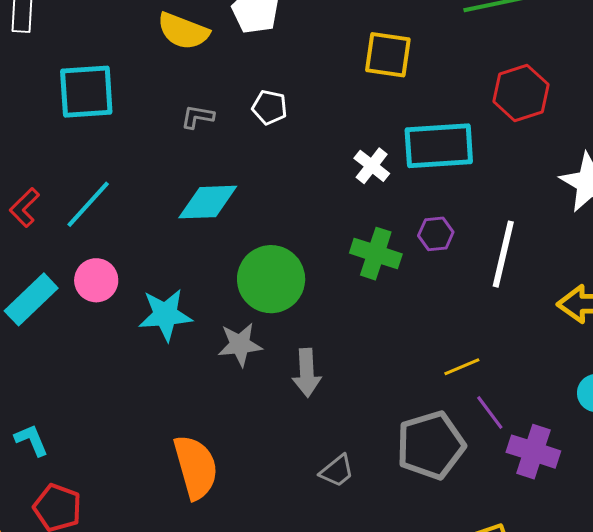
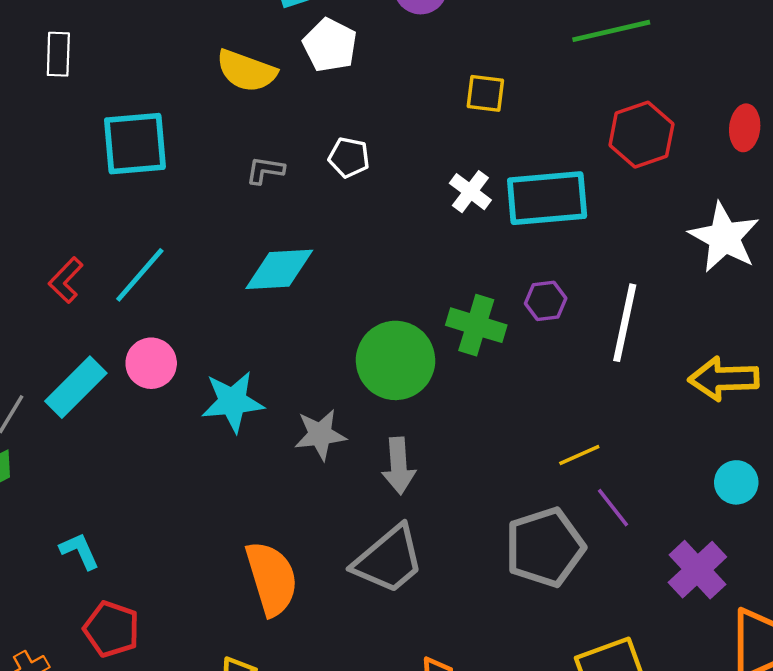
yellow square: (388, 55) -> (485, 93), size x0.7
white cross: (372, 166) -> (470, 192), moved
green circle: (271, 279) -> (396, 360), moved
purple cross: (533, 452) -> (697, 570), moved, turned 30
gray trapezoid: (337, 471) -> (389, 560), moved, size x1.8

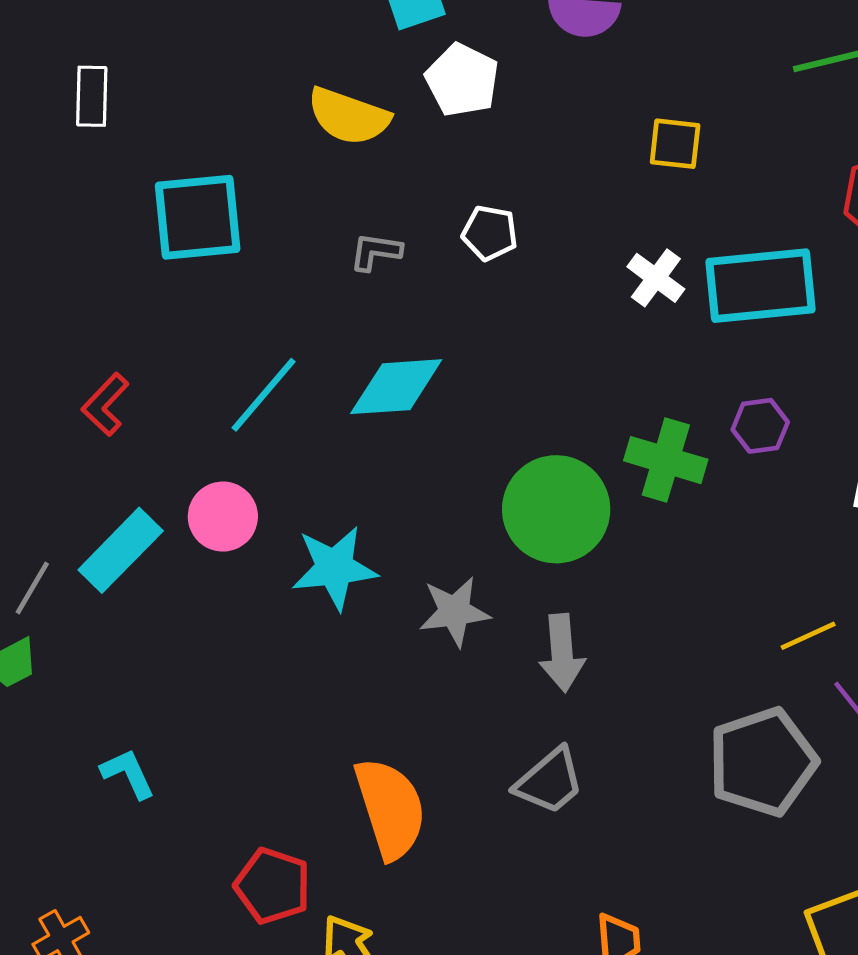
cyan line: (140, 275) -> (264, 395), moved
gray trapezoid: (389, 560) -> (550, 781), size x0.7
red pentagon: (112, 629) -> (273, 886), moved

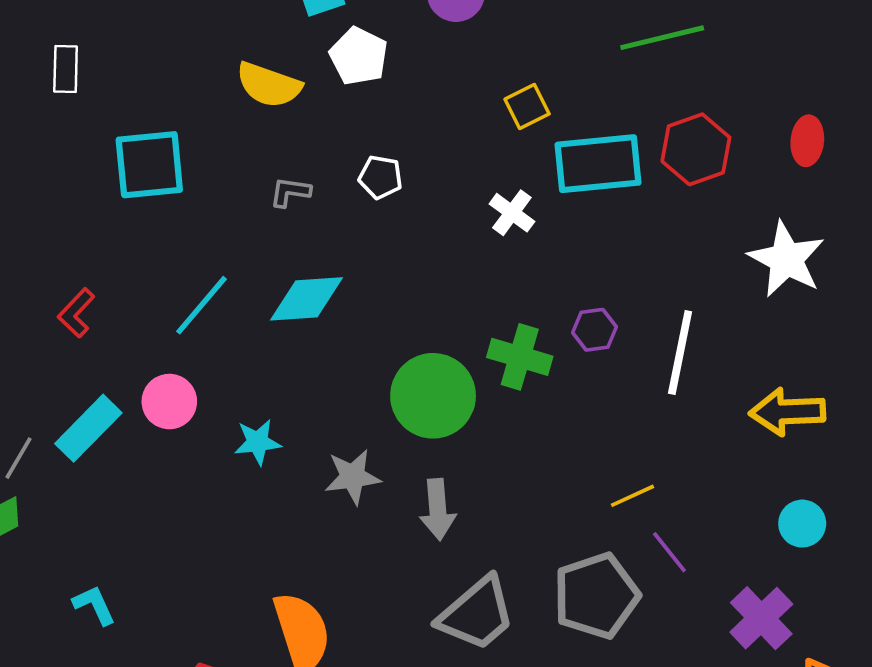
yellow square: (675, 144) -> (527, 106), turned -33
cyan rectangle: (761, 286) -> (598, 164), moved
cyan star: (334, 568) -> (258, 442), size x0.7
gray trapezoid: (550, 781) -> (477, 614), moved, size x1.4

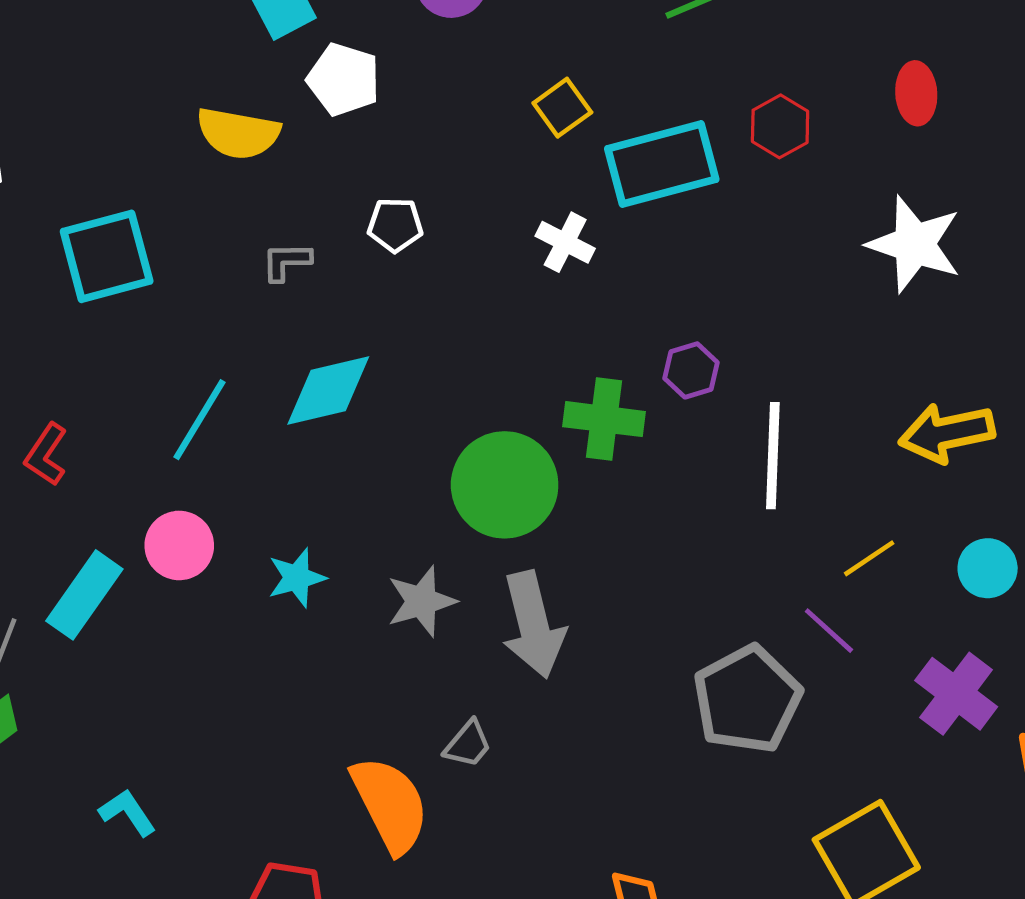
red hexagon: (696, 149) -> (780, 126), size x0.7
white line: (680, 352) -> (773, 456), moved
yellow line: (632, 496) -> (869, 558), moved
gray arrow: (438, 509) -> (533, 625), size x1.4
gray trapezoid: (477, 614) -> (468, 744), moved, size x0.5

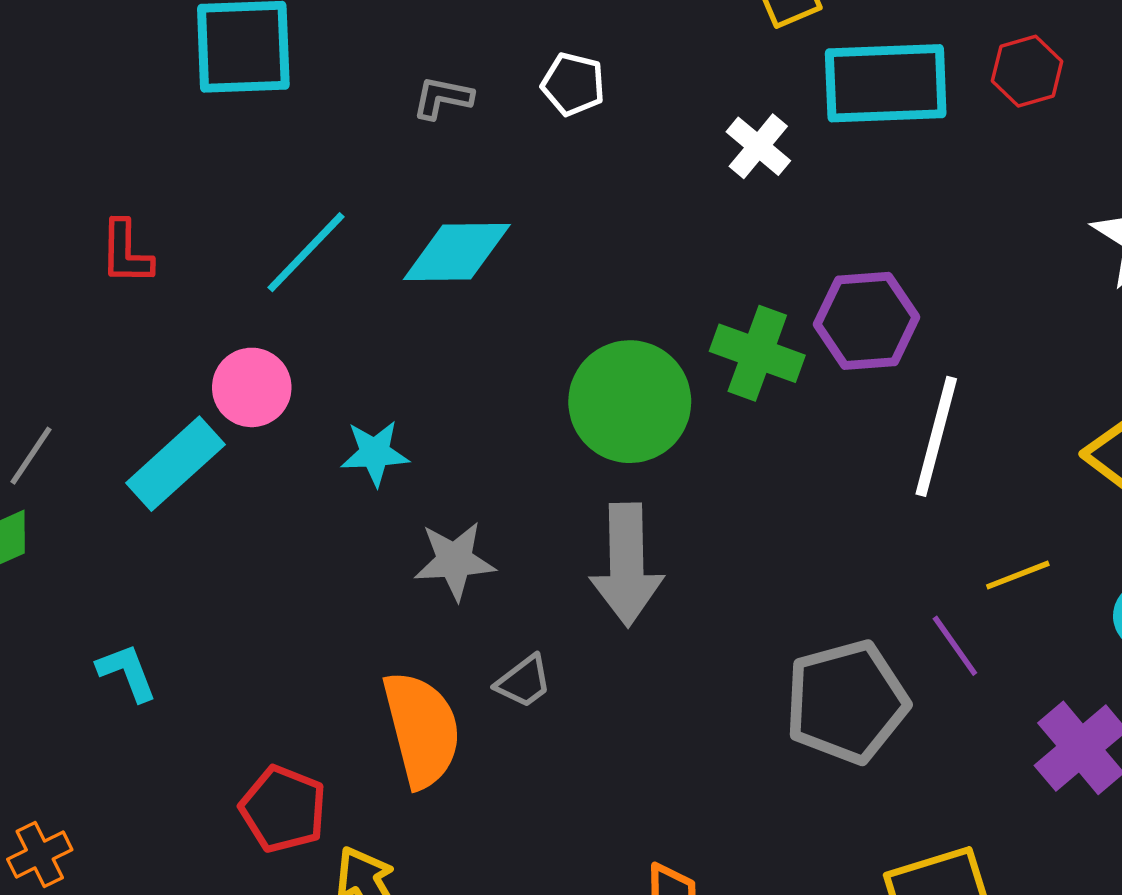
purple hexagon: (691, 370) -> (866, 321), size x1.6
red L-shape: (46, 455) -> (126, 253), turned -46
cyan rectangle: (84, 595) -> (175, 464), moved
gray star: (421, 601) -> (455, 561), moved

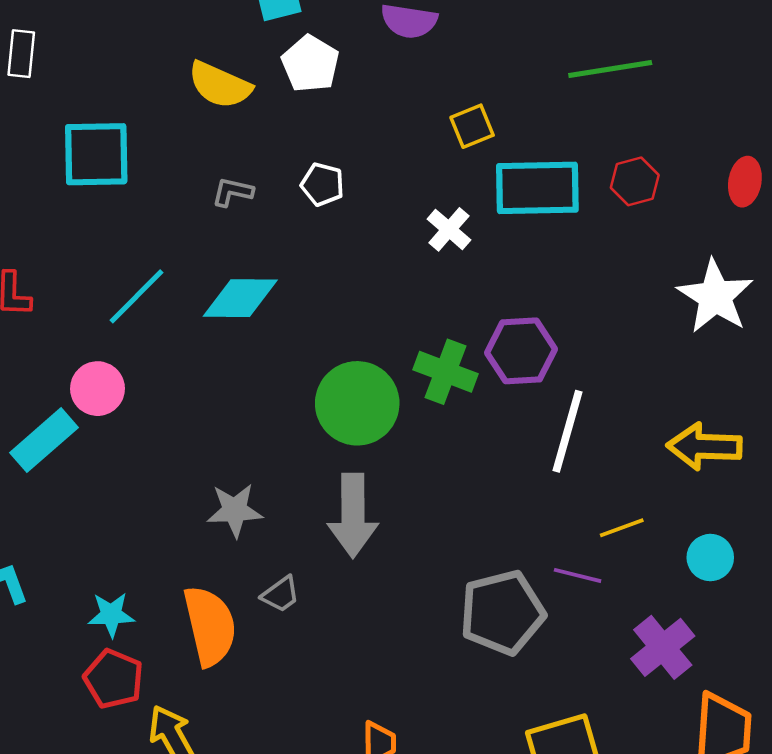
cyan star: (375, 453) -> (111, 615), moved
purple line: (955, 646) -> (578, 575), turned -42

